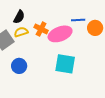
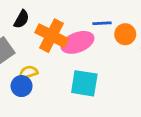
orange cross: (41, 29) -> (52, 36), size x1.6
yellow semicircle: (21, 32) -> (28, 72), moved

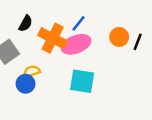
blue line: (102, 23) -> (78, 23), moved, turned -49

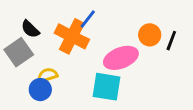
black semicircle: (26, 23) -> (30, 29), moved, turned 105
blue line: (78, 23) -> (88, 19), moved
pink ellipse: (76, 44) -> (121, 58), moved

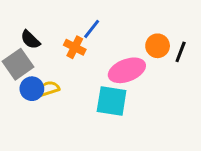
orange cross: (72, 36) -> (75, 47), size x0.6
blue circle: (40, 90) -> (32, 89), moved

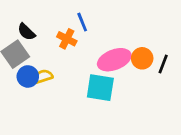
blue line: (92, 29) -> (82, 22), turned -60
orange circle: (158, 46) -> (142, 58), moved
black line: (181, 52) -> (163, 64), moved

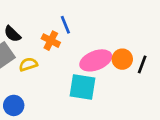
blue circle: (28, 76) -> (14, 105), moved
yellow semicircle: (43, 76) -> (28, 64), moved

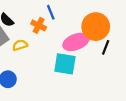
orange circle: (122, 59) -> (96, 27), moved, size x1.6
black line: (142, 64) -> (106, 47), moved

